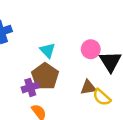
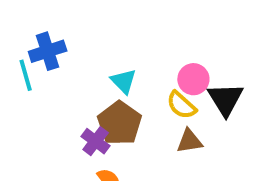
purple cross: (30, 87) -> (96, 141), turned -35
yellow semicircle: (102, 97) -> (181, 105), moved

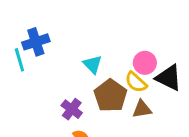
black triangle: (225, 99) -> (169, 78), turned -32
brown pentagon: (120, 123) -> (111, 96), moved

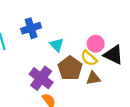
blue cross: (36, 42) -> (31, 28), moved
purple cross: (72, 109) -> (41, 78), size x1.5

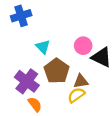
blue cross: (31, 28) -> (21, 16), moved
yellow semicircle: (89, 58) -> (76, 95), moved, turned 102

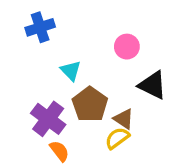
pink circle: (83, 46) -> (127, 47), moved
brown triangle: (81, 81) -> (124, 119), turned 42

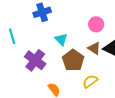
purple cross: (48, 119) -> (35, 60), moved
brown triangle: (124, 119) -> (94, 48), moved

